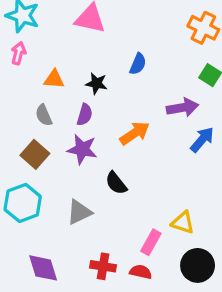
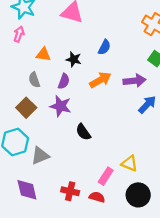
orange arrow: (135, 133) -> (100, 80), moved
gray triangle: (79, 212) -> (40, 156), moved

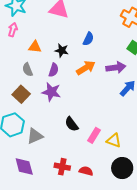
black semicircle: (83, 132) -> (72, 124), moved
pink rectangle: (106, 176) -> (94, 135), moved

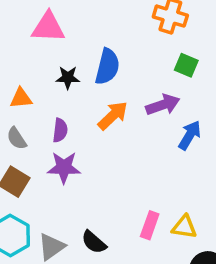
blue semicircle: (88, 39) -> (107, 67), size x1.5
black star: (62, 50) -> (68, 78), moved
black semicircle: (72, 124) -> (94, 242), moved

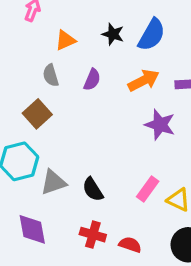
orange triangle: (21, 98) -> (65, 40), turned -35
purple star: (64, 167) -> (160, 125), moved

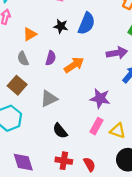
orange arrow: (144, 80) -> (74, 65), moved
purple star: (160, 125) -> (100, 98), moved
gray triangle: (53, 182) -> (49, 99), moved
red semicircle: (130, 245) -> (89, 164), turned 48

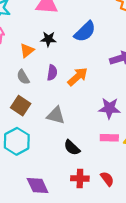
blue semicircle: (86, 24) -> (85, 32), turned 30
black star: (61, 26) -> (48, 39), moved
gray triangle: (49, 99) -> (56, 115), turned 48
pink rectangle: (96, 126) -> (109, 138), turned 70

